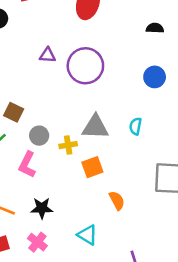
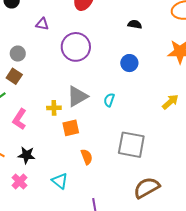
purple triangle: (48, 55) -> (42, 24), moved
gray triangle: (95, 127) -> (77, 96), turned -40
gray circle: (39, 136) -> (18, 54), moved

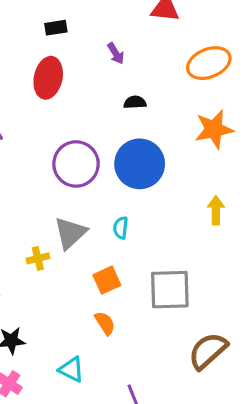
purple circle: (76, 47) -> (76, 164), moved
blue circle: (129, 63) -> (140, 164), size x1.8
yellow arrow: (170, 102) -> (216, 210), turned -36
orange square: (71, 128) -> (107, 280), moved

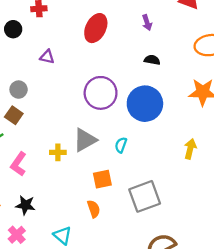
gray square: (170, 290) -> (145, 196), turned -32

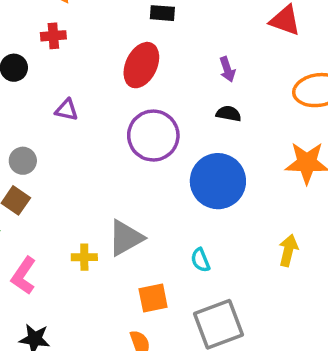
purple arrow: (147, 23) -> (227, 69), moved
purple circle: (101, 93) -> (153, 136), moved
cyan semicircle: (121, 145) -> (200, 260), moved, turned -42

